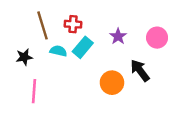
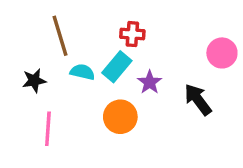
red cross: (73, 24) -> (132, 34), moved
purple star: (118, 36) -> (150, 82), moved
orange circle: (112, 83) -> (120, 117), moved

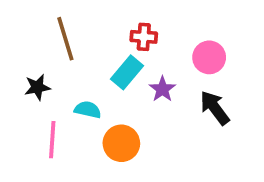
pink circle: (222, 53) -> (209, 57), moved
cyan semicircle: (82, 72) -> (88, 110), moved
orange circle: (120, 117) -> (121, 143), moved

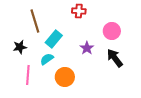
red cross: (144, 37) -> (79, 11), moved
cyan rectangle: (127, 72) -> (54, 39), moved
cyan semicircle: (88, 110) -> (47, 59), turned -48

